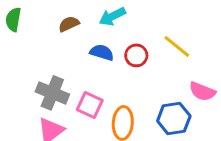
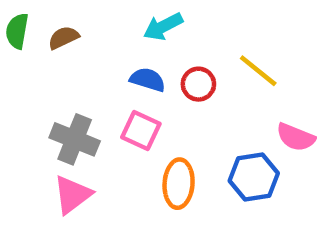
brown semicircle: (69, 24) -> (64, 38), moved
pink square: (90, 105) -> (141, 131), moved

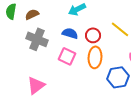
gray cross: (75, 139) -> (37, 39), moved
orange ellipse: (179, 184) -> (95, 57), moved

